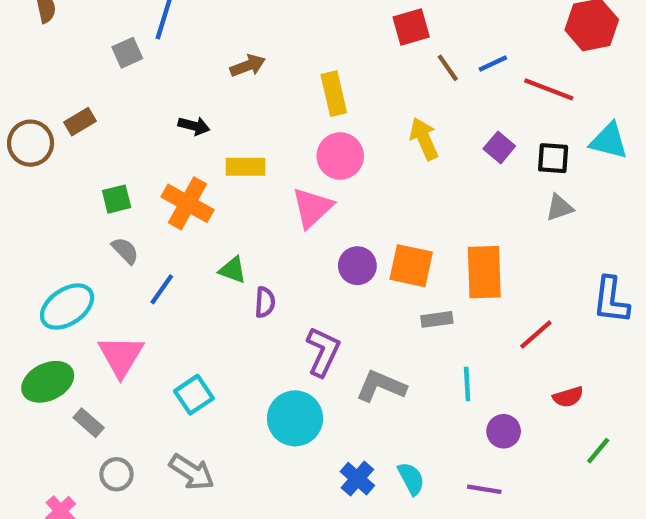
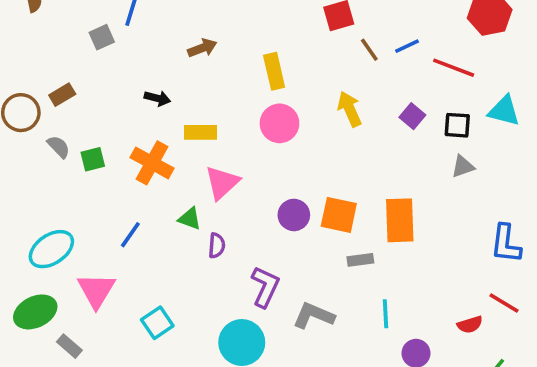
pink triangle: (312, 208) -> (222, 183), moved
gray semicircle: (125, 251) -> (59, 147), moved
red line: (536, 334) -> (504, 303), moved, turned 72

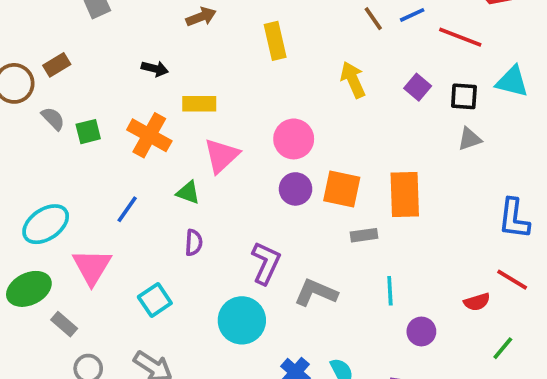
pink circle: (279, 123) -> (294, 139), moved
purple semicircle: (217, 246) -> (194, 243), moved

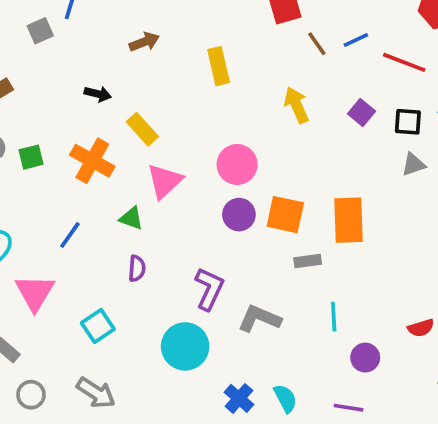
yellow rectangle: (199, 104) -> (142, 129), turned 48

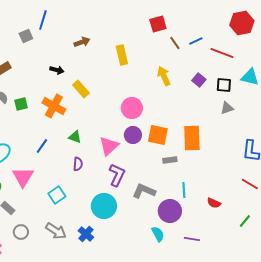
pink triangle: (165, 181) -> (109, 146), moved
red semicircle: (421, 328) -> (214, 203), moved, turned 40
purple circle: (365, 358) -> (170, 211), moved, size x1.5
blue cross: (239, 398) -> (86, 234), moved

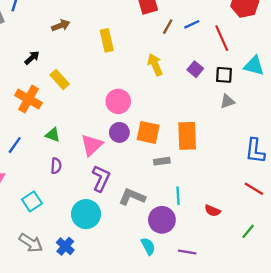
brown line: (175, 43) -> (168, 27), turned 64
red line: (222, 53) -> (222, 38), turned 45
black arrow: (57, 70) -> (32, 58), turned -56

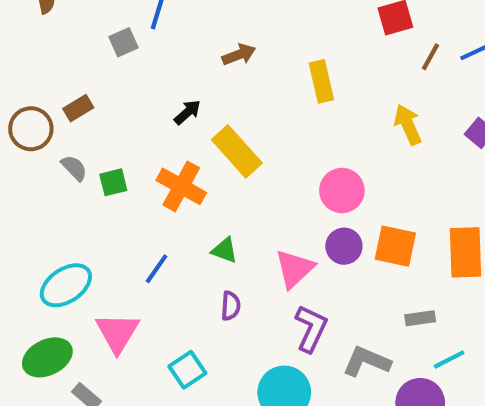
yellow rectangle: (60, 80) -> (237, 151), size x1.4
gray rectangle: (162, 161) -> (420, 318), moved
cyan line: (178, 196) -> (449, 359), turned 66

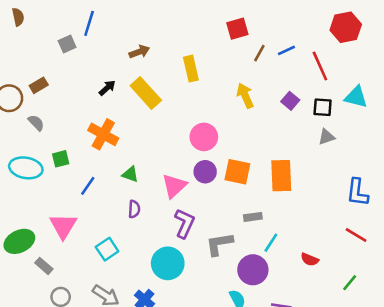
yellow rectangle: (237, 151) -> (146, 93), moved
green square: (113, 182) -> (61, 159), moved
cyan ellipse: (66, 285) -> (26, 168), moved, turned 44
cyan line: (449, 359) -> (271, 243), turned -30
gray L-shape: (367, 361) -> (219, 244), turned -32

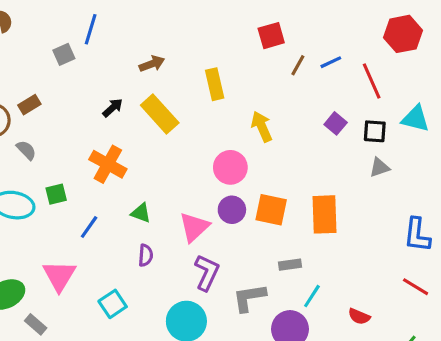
yellow arrow: (245, 96) -> (262, 127), moved

